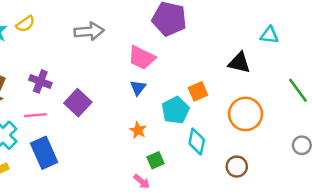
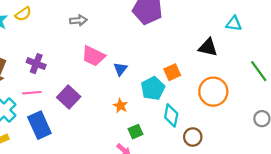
gray arrow: (89, 31) -> (78, 20), size x0.7
pink trapezoid: (142, 58) -> (93, 56), moved
purple square: (78, 103) -> (69, 97), moved
brown circle: (237, 167) -> (193, 137), moved

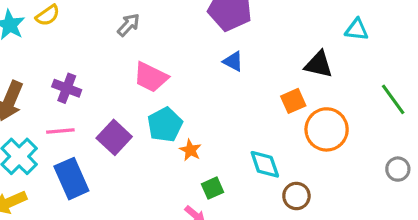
gray arrow: (78, 20) -> (128, 25), turned -42
blue triangle: (120, 69) -> (233, 61), moved, turned -40
orange square: (172, 72) -> (293, 101), moved
cyan pentagon: (153, 88) -> (165, 125), moved
cyan diamond: (171, 115) -> (265, 164), turned -30

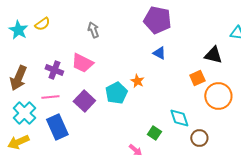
gray arrow: (128, 25) -> (93, 30), turned -63
pink trapezoid: (151, 77) -> (82, 63), moved
orange star: (190, 150) -> (137, 81), moved
green square: (212, 188) -> (154, 133), moved, turned -32

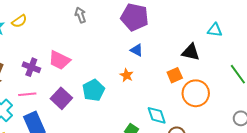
gray arrow: (93, 30) -> (80, 15), moved
orange star: (137, 81) -> (127, 75), moved

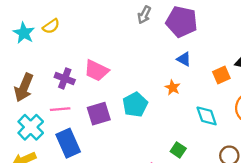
gray arrow: (80, 15) -> (144, 15), moved, turned -133
orange square: (175, 75) -> (221, 75), moved
purple square: (61, 98) -> (99, 114), turned 30
cyan diamond: (157, 115) -> (207, 116), moved

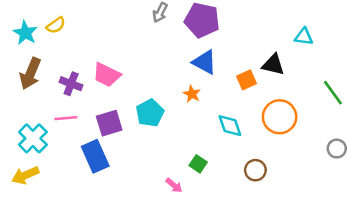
blue triangle: (184, 59) -> (205, 62), size x1.5
brown arrow: (24, 88) -> (30, 74), moved
blue rectangle: (68, 143) -> (95, 156), moved

